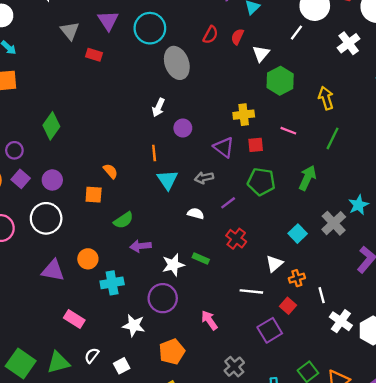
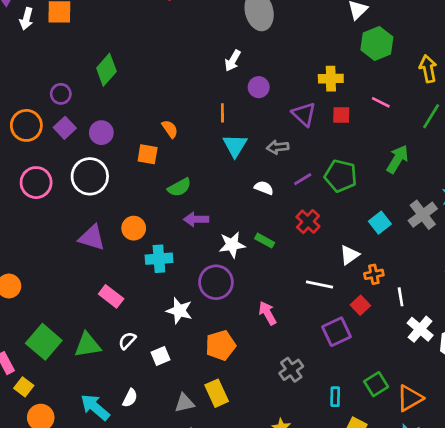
green pentagon: (261, 182) -> (341, 176), moved

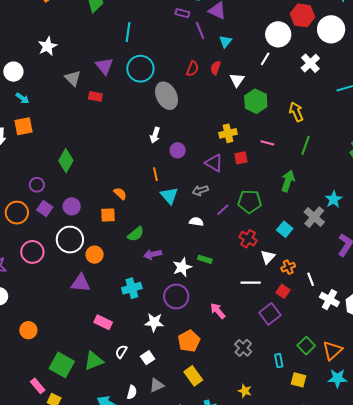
red cross: (308, 222) -> (248, 239), moved
orange circle: (134, 228) -> (95, 255), moved
gray triangle: (184, 403) -> (157, 385), moved

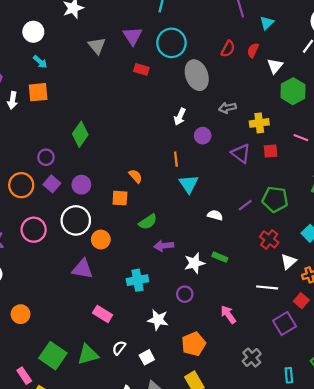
red rectangle: (95, 96) -> (141, 69), moved
gray arrow: (200, 190) -> (227, 108), moved
purple circle: (176, 296) -> (185, 294), size x0.6

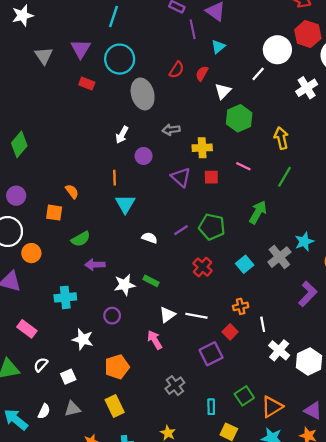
white triangle: (289, 261) -> (167, 315), moved

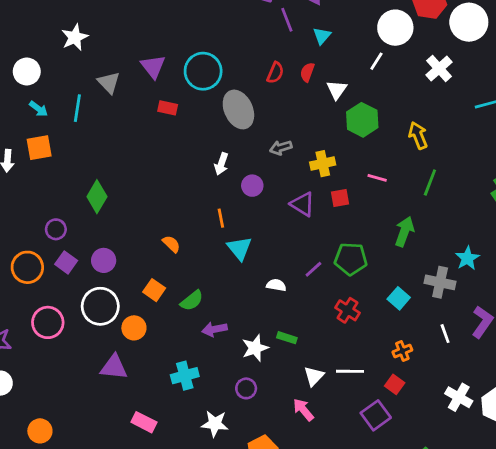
cyan line: (114, 17) -> (77, 108), moved
orange square: (54, 213) -> (154, 290), moved, turned 36
gray cross: (279, 257) -> (440, 282), turned -30
white line: (263, 324) -> (445, 334), moved

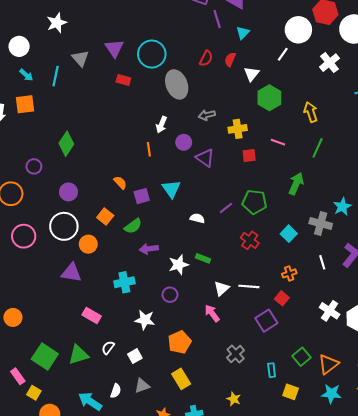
purple triangle: (303, 204) -> (205, 158), moved
orange line: (221, 218) -> (149, 149), moved
purple square: (66, 262) -> (142, 196), moved, turned 35

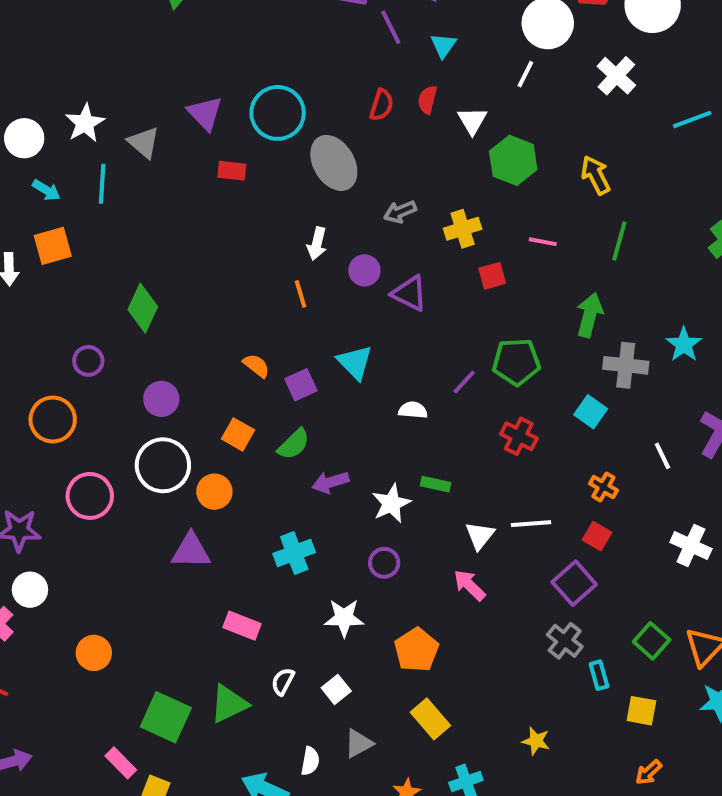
white star: (57, 23) -> (85, 123), moved
gray cross: (321, 223) -> (626, 365), moved
orange cross: (289, 273) -> (603, 487), turned -32
gray cross: (236, 354) -> (565, 641), moved

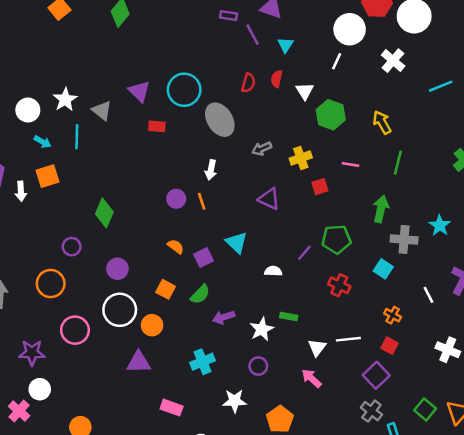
purple circle: (364, 270) -> (176, 199), moved

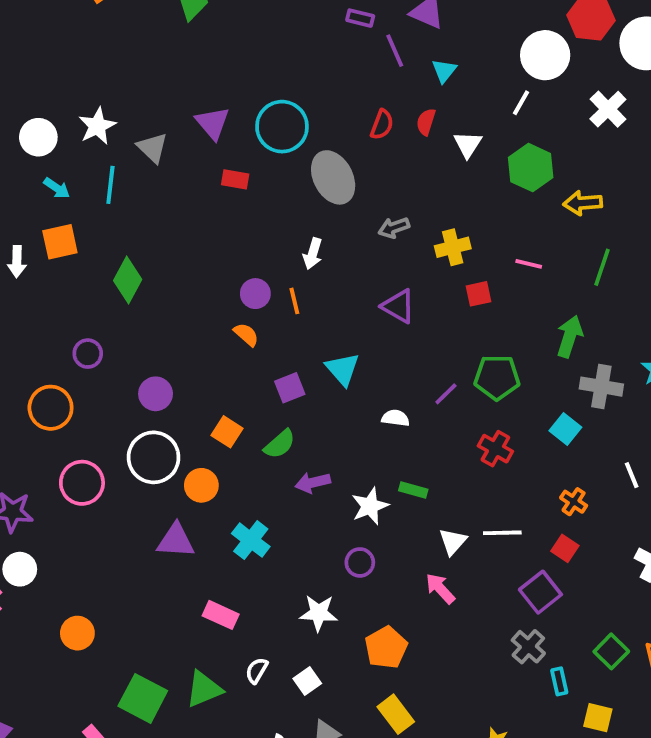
green hexagon: (331, 115) -> (531, 168), moved
yellow arrow: (382, 122) -> (583, 203), turned -70
green diamond: (104, 213) -> (128, 280), moved
orange semicircle: (176, 246) -> (246, 335), moved
cyan cross: (202, 362) -> (251, 540), moved, turned -35

